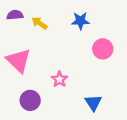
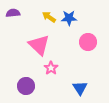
yellow arrow: (40, 23) -> (49, 17), moved
pink triangle: (18, 61) -> (39, 45), moved

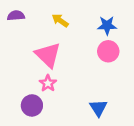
blue star: (69, 18) -> (107, 25), moved
pink star: (51, 68) -> (48, 83), moved

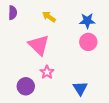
purple semicircle: (16, 16) -> (13, 13), turned 96
pink star: (48, 83) -> (47, 72), moved

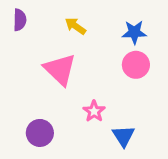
pink star: (47, 72) -> (94, 111), moved

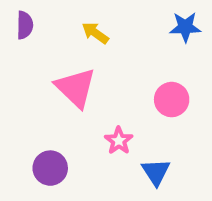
blue star: (134, 32) -> (185, 27), moved
pink circle: (136, 65) -> (172, 100), moved

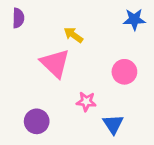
yellow arrow: (95, 33) -> (73, 35), moved
pink star: (119, 141) -> (86, 102), turned -30

